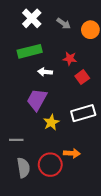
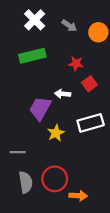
white arrow: (45, 72) -> (63, 94), moved
orange arrow: (72, 153) -> (78, 196), moved

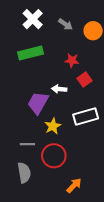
gray line: (18, 152) -> (27, 144), moved
red circle: (55, 179) -> (54, 156), moved
orange arrow: (78, 196) -> (74, 185), turned -49

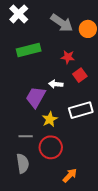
white cross: (33, 19) -> (19, 14), moved
gray arrow: (65, 24) -> (62, 23), size x1.6

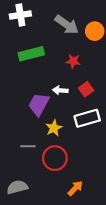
white cross: (19, 14) -> (20, 15), turned 36
red square: (80, 75) -> (86, 89), moved
gray semicircle: (23, 163) -> (17, 187), moved, turned -96

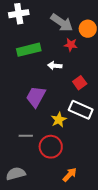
red star: (73, 61) -> (71, 45), moved
white arrow: (60, 90) -> (55, 66), moved
white rectangle: (87, 118) -> (81, 110), turned 40
yellow star: (54, 128) -> (59, 120), moved

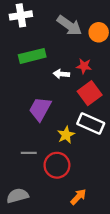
red star: (71, 45) -> (84, 66), moved
red square: (80, 83) -> (90, 93), size x1.5

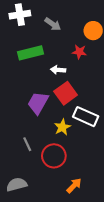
gray arrow: (69, 26) -> (53, 24), moved, size x0.7
red star: (84, 66) -> (79, 52), moved
red square: (90, 93) -> (66, 93), moved
gray line: (29, 153) -> (27, 144), turned 64

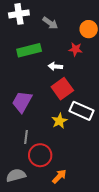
purple trapezoid: (38, 103) -> (22, 102), moved
gray line: (27, 144) -> (26, 137), turned 32
red circle: (54, 156) -> (40, 155), moved
orange arrow: (74, 186) -> (59, 176), moved

